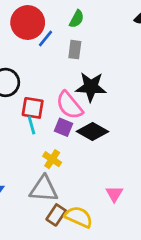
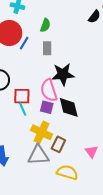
pink semicircle: (69, 105) -> (49, 90), turned 30
black diamond: (92, 131) -> (69, 107), turned 55
yellow cross: (52, 159) -> (42, 132), size x1.5
brown rectangle: (56, 215) -> (58, 144), moved

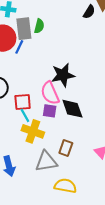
gray rectangle: (47, 48) -> (24, 29), moved, size x1.5
yellow cross: (42, 132) -> (33, 131), moved
yellow semicircle: (67, 172) -> (65, 186), moved

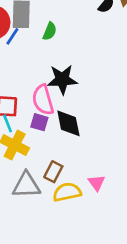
green semicircle: (39, 26) -> (50, 31), moved
yellow semicircle: (65, 186) -> (67, 192), moved, turned -30

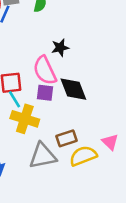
black star: (62, 79) -> (60, 48), size x0.6
brown rectangle: (53, 172) -> (67, 138), turned 54

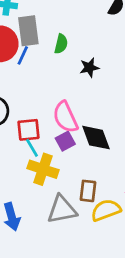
black star: (60, 48) -> (89, 68), moved
purple square: (45, 93) -> (65, 141), turned -36
brown rectangle: (67, 138) -> (88, 191), turned -66

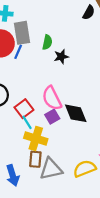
black star: (89, 68) -> (61, 57), moved
red square: (29, 130) -> (24, 109), turned -30
brown rectangle: (88, 191) -> (35, 159), moved

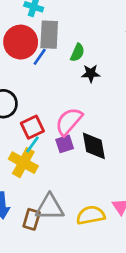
pink semicircle: (52, 98) -> (69, 121), turned 55
cyan line: (27, 122) -> (33, 144), turned 56
yellow cross: (36, 138) -> (23, 163), moved
brown rectangle: (35, 159) -> (32, 219), moved

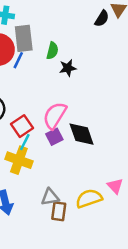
gray triangle: (50, 207) -> (50, 197), size x0.7
brown rectangle: (32, 219) -> (59, 211), moved

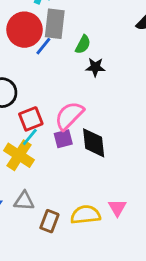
gray triangle: (50, 197) -> (24, 201), moved

